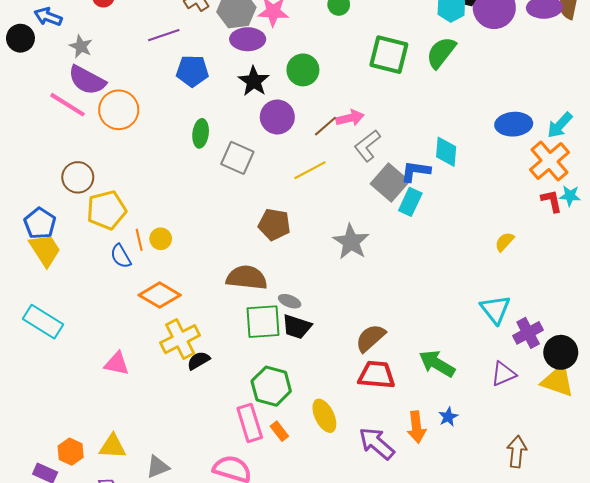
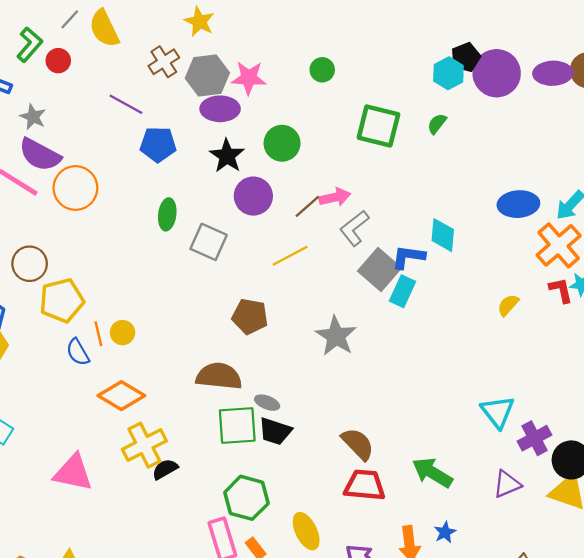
purple line: (164, 35) -> (126, 104), turned 48
green semicircle: (441, 53) -> (437, 124), size x0.6
yellow semicircle: (504, 242) -> (508, 305), moved
brown semicircle: (370, 338) -> (358, 444), turned 88
pink triangle: (117, 364) -> (73, 473), size x1.4

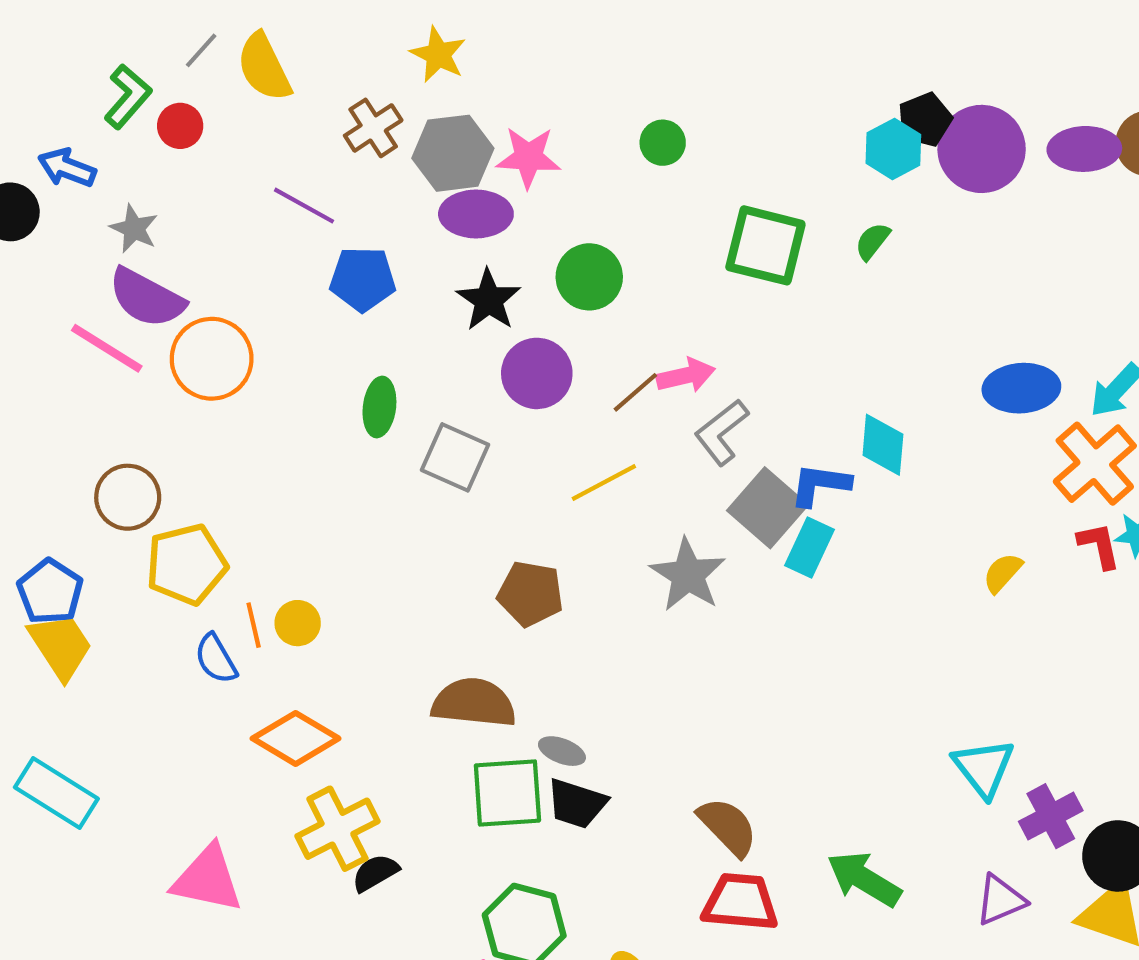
gray star: (336, 336) -> (688, 575), moved

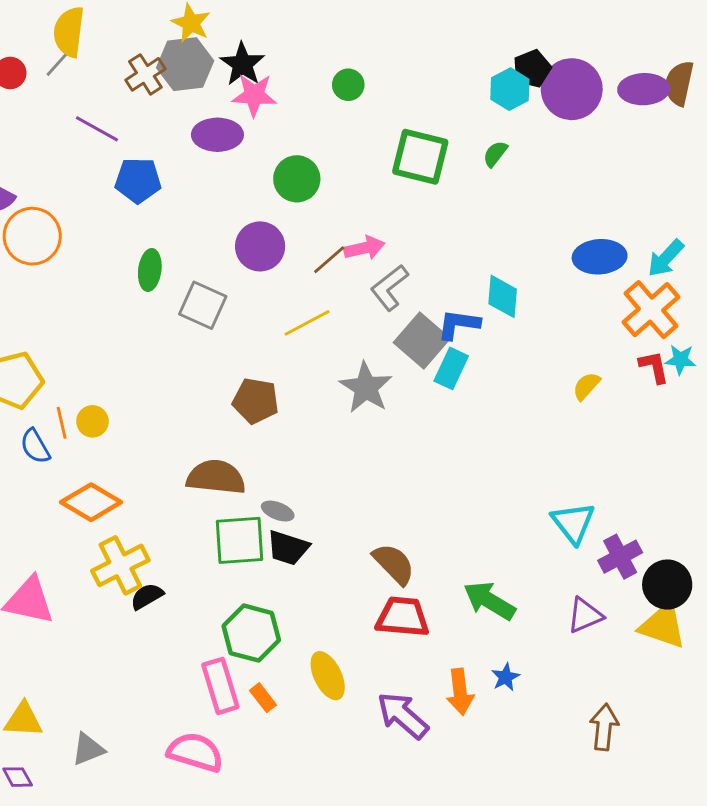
gray line: (201, 50) -> (57, 64), moved
yellow semicircle: (264, 67) -> (69, 32), turned 33
gray hexagon: (453, 153) -> (185, 64), moved
black star: (489, 300) -> (242, 64), moved

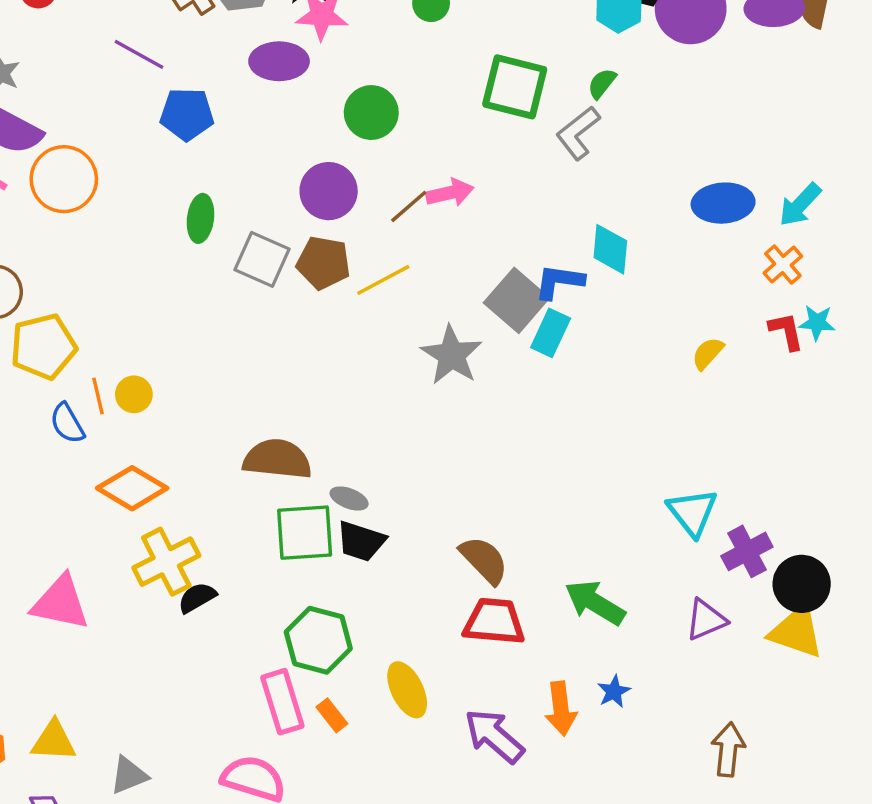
gray L-shape: (389, 288) -> (578, 133), moved
orange cross: (651, 310) -> (783, 265), size x0.6
brown pentagon: (256, 401) -> (323, 263), moved

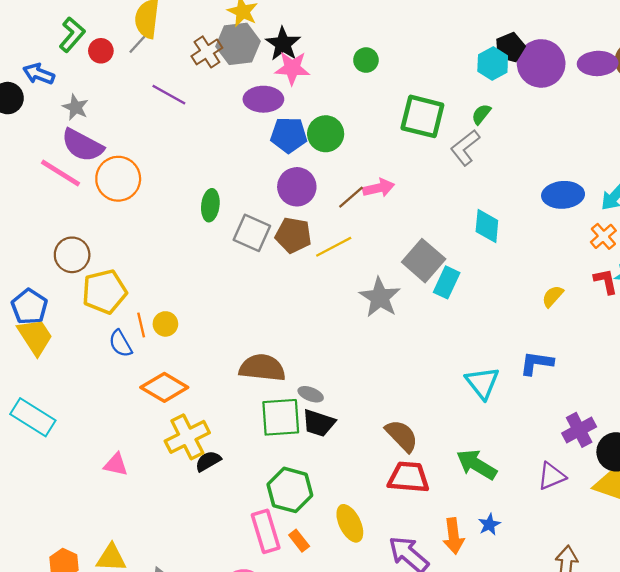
blue pentagon: (187, 114) -> (289, 135), moved
blue L-shape: (559, 282) -> (537, 363), moved
cyan triangle: (692, 512) -> (482, 383), moved
pink triangle: (60, 603) -> (116, 465), size x0.6

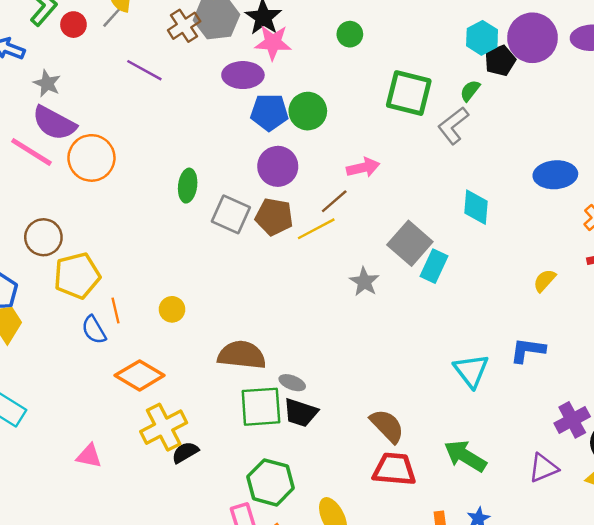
black pentagon: (510, 47) -> (500, 61), moved
brown line: (351, 197) -> (334, 201), moved
gray star: (380, 297) -> (364, 282), size x0.7
yellow circle: (165, 324) -> (172, 309), moved

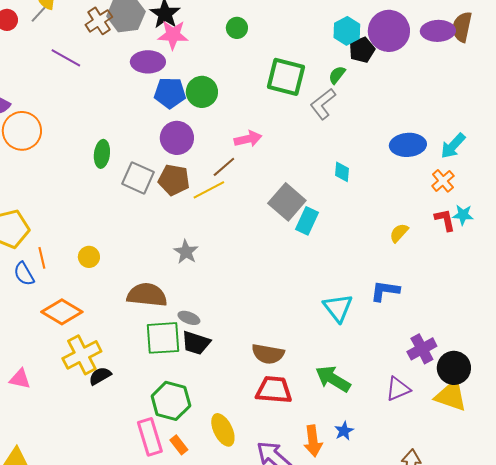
cyan diamond: (476, 207) -> (342, 172), size x0.7
gray star: (364, 282) -> (186, 252), moved
brown semicircle: (387, 426) -> (268, 354), turned 144

